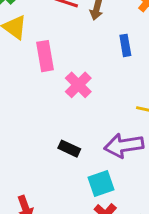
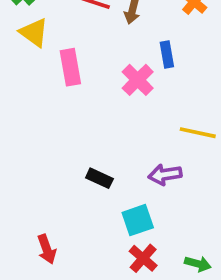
pink cross: (78, 85) -> (138, 80), moved
purple arrow: (124, 146) -> (165, 175), size x0.7

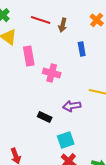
pink cross: (138, 80) -> (52, 73), moved, turned -30
purple arrow: (165, 175) -> (72, 106), moved

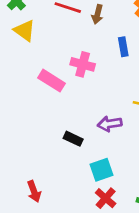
pink rectangle: (29, 56) -> (52, 81), moved, turned -48
pink cross: (52, 73) -> (83, 64), moved

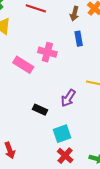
brown arrow: (97, 14) -> (74, 14), moved
purple arrow: (110, 124) -> (68, 98), turned -48

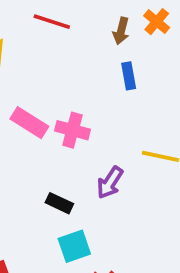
pink cross: (47, 52) -> (72, 130), moved
cyan square: (62, 134) -> (74, 246), moved

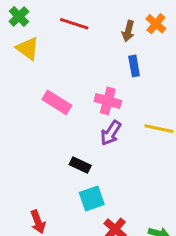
pink cross: (72, 130) -> (108, 101), moved
purple arrow: (110, 183) -> (111, 133), moved

